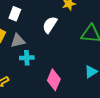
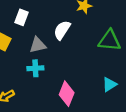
gray triangle: (18, 41) -> (38, 45), moved

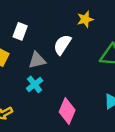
cyan cross: (35, 68) -> (35, 84), turned -35

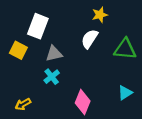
white rectangle: (20, 31) -> (38, 26), size x1.5
white semicircle: (62, 45) -> (89, 39), moved

